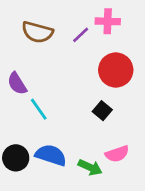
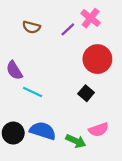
pink cross: (108, 21) -> (91, 18), turned 36
brown semicircle: (37, 32) -> (31, 27), size x0.7
cyan line: (39, 109) -> (33, 92), turned -30

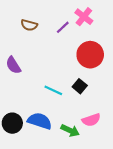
cyan line: (33, 92) -> (53, 90), moved

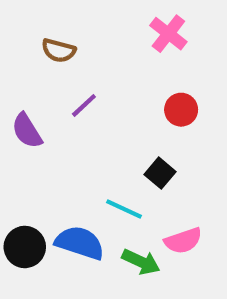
purple line: (63, 27) -> (84, 105), moved
red circle: (90, 55) -> (181, 110), size x0.6
cyan line: (53, 90) -> (124, 209), moved

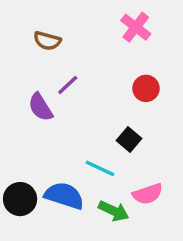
purple semicircle: (27, 131) -> (40, 107), moved

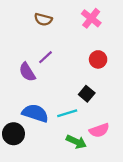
brown semicircle: (47, 41) -> (43, 19), moved
cyan line: (100, 168) -> (67, 113), turned -42
blue semicircle: (64, 196) -> (35, 113), moved

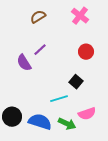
brown semicircle: (43, 19) -> (38, 17), turned 133
blue semicircle: (35, 113) -> (40, 122), moved

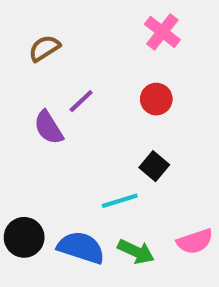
brown semicircle: (38, 17) -> (44, 48), moved
red circle: (86, 52) -> (156, 99), moved
pink semicircle: (87, 114) -> (195, 241), moved

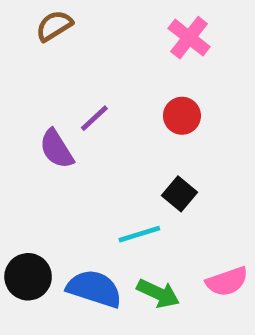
brown semicircle: (44, 48) -> (54, 26), moved

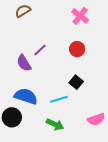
blue semicircle: (94, 289) -> (26, 96), moved
green arrow: (158, 293) -> (55, 124), moved

